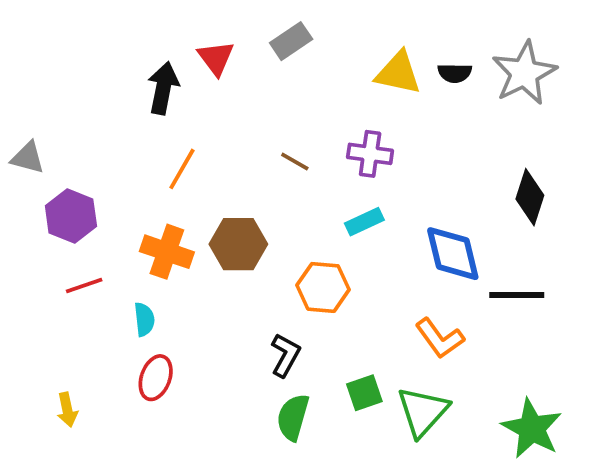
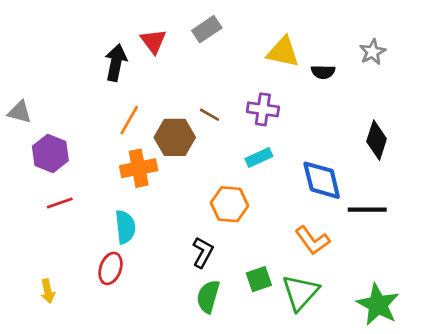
black semicircle: (455, 73) -> (323, 72), moved
gray star: (524, 73) -> (373, 52), size x0.6
brown hexagon: (238, 244) -> (175, 137), moved
orange cross: (167, 252) -> (139, 168), moved, turned -30
cyan semicircle: (144, 319) -> (125, 227), moved, size x1.4

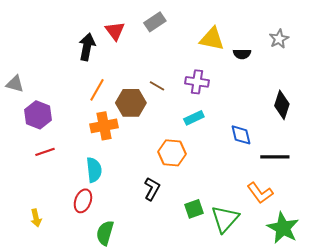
blue diamond: (322, 180) -> (241, 135), size x0.7
orange L-shape: (312, 240) -> (260, 193), moved
green semicircle: (208, 296) -> (105, 233), moved

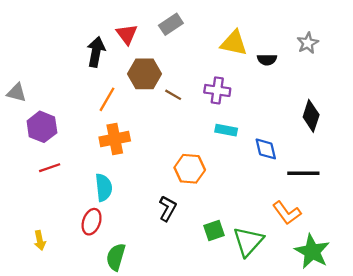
brown hexagon: (131, 103) -> (144, 74), moved
cyan rectangle: (194, 118) -> (226, 130), moved, turned 36

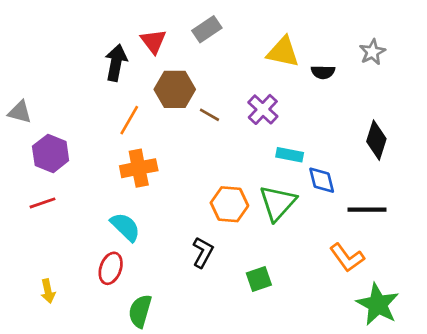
purple cross: (217, 90) -> (263, 109), turned 35
cyan rectangle: (226, 130) -> (290, 155), moved
red line: (50, 168) -> (43, 203), moved
cyan semicircle: (104, 187) -> (125, 227), turned -40
green triangle: (248, 242) -> (278, 203), moved

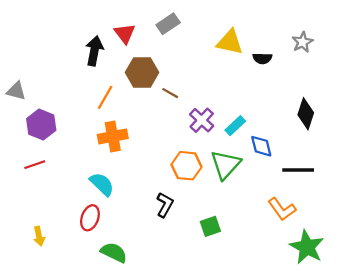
purple cross: (263, 109) -> (202, 120), moved
cyan rectangle: (290, 155) -> (235, 126), turned -54
green semicircle: (140, 311) -> (114, 252), turned 100

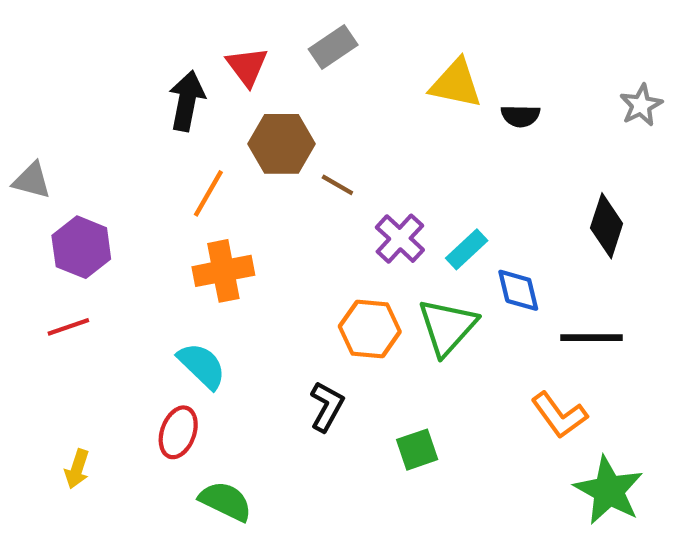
gray star: (302, 42) -> (641, 105), moved
yellow arrow: (39, 236) -> (77, 469), turned 30

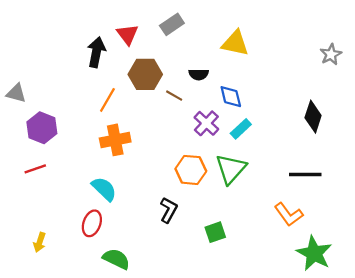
black semicircle: (520, 116) -> (199, 74), moved
blue diamond: (518, 290) -> (231, 97), moved

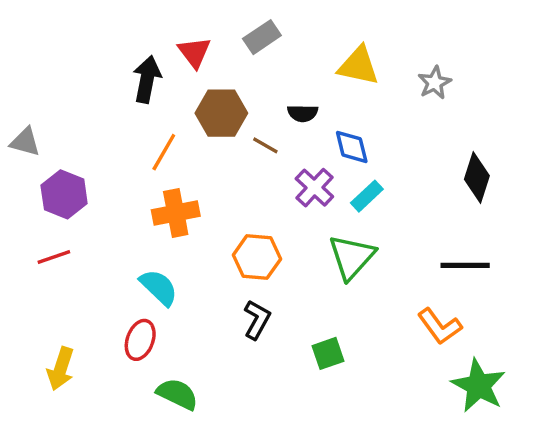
gray star: (331, 54) -> (435, 83), moved
orange hexagon: (191, 170) -> (257, 257), moved
yellow arrow: (40, 242) -> (61, 369), size x1.4

